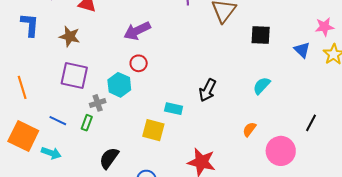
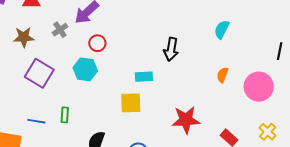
purple square: (74, 75) -> (39, 73), turned 36
gray cross: (98, 103) -> (60, 30), moved

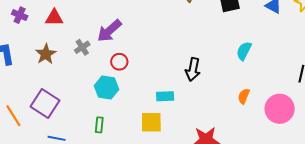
brown star: (24, 37) -> (46, 54), turned -30
purple square: (39, 73) -> (45, 104), moved
green rectangle: (65, 115) -> (99, 125), moved

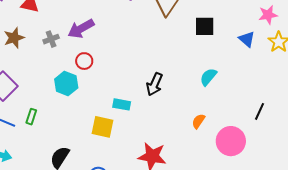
green rectangle: (99, 125) -> (31, 117), moved

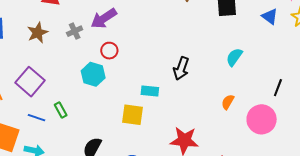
black line: (260, 111) -> (278, 88), moved
green rectangle: (31, 117) -> (61, 110), turned -42

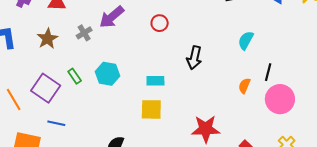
red circle: (109, 51) -> (160, 23), moved
black line: (278, 88) -> (268, 72), moved
cyan rectangle: (150, 91) -> (155, 81), moved
green rectangle: (61, 110) -> (75, 76), moved

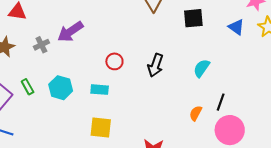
red circle: (160, 23) -> (114, 61), moved
black arrow: (194, 58) -> (155, 65), moved
cyan rectangle: (155, 81) -> (100, 90), moved

